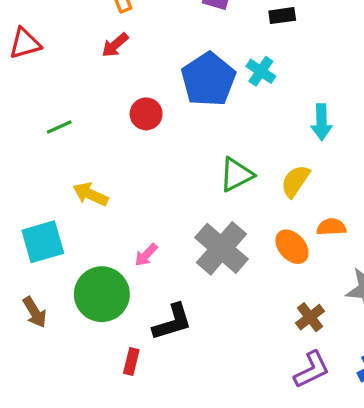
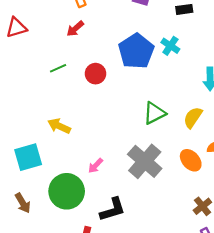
green line: (59, 127) -> (58, 68), moved

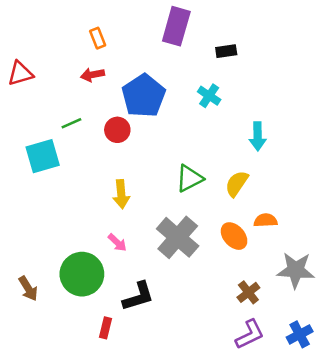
red arrow: (75, 29) -> (92, 75), turned 30
blue pentagon: (136, 51) -> (144, 96), moved
yellow arrow: (59, 126) -> (121, 194), moved, turned -120
cyan square: (28, 157) -> (43, 156), moved
pink arrow: (95, 166) -> (117, 243), turned -91

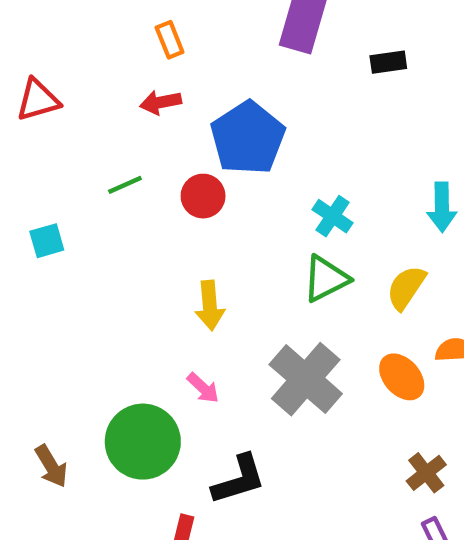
cyan cross: (209, 96) -> (333, 216), moved
cyan square: (43, 156) -> (47, 241), moved, size x0.6

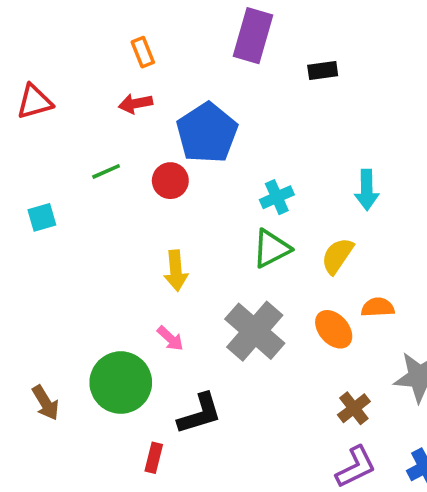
cyan cross: (333, 216) -> (277, 197), turned 32

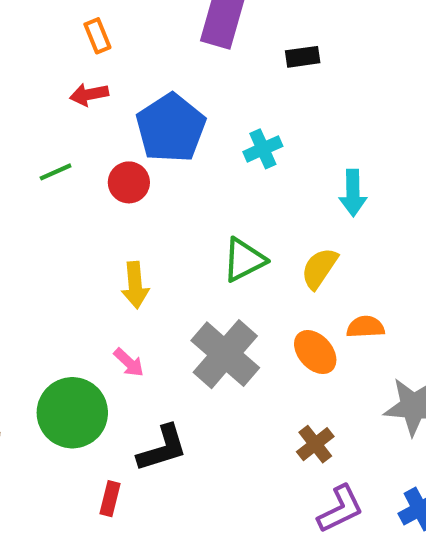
cyan cross: (277, 197) -> (263, 149), moved
brown cross: (354, 408) -> (315, 444), moved

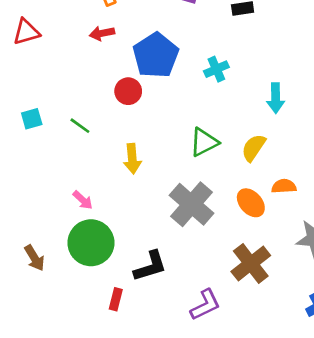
green line: (56, 172) -> (80, 126), moved, turned 60
pink arrow: (129, 362) -> (83, 200), moved
brown cross: (315, 444) -> (251, 263), size x1.6
purple L-shape: (340, 509) -> (205, 305), moved

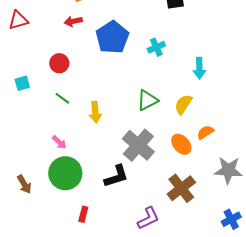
red circle: (128, 91) -> (59, 63), moved
green line: (80, 126) -> (62, 98), moved
orange semicircle: (284, 186) -> (205, 132), turned -30
black L-shape: (150, 266) -> (116, 176), moved

